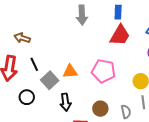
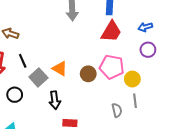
pink pentagon: (103, 71) -> (112, 67), moved
orange triangle: (70, 72) -> (60, 69), turned 35
brown circle: (100, 109) -> (88, 74), moved

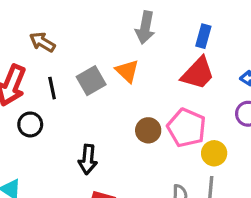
orange triangle: (60, 69) -> (127, 71), moved
gray square: (38, 77) -> (91, 81), moved
black circle: (15, 95) -> (30, 124), moved

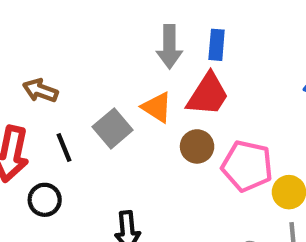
blue rectangle: (203, 36) -> (217, 45), moved
red trapezoid: (198, 73) -> (208, 95), moved
brown circle: (148, 130) -> (197, 146), moved

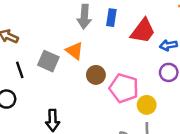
red trapezoid: (208, 95) -> (143, 31), moved
gray square: (113, 128) -> (48, 61), turned -30

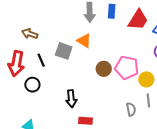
brown circle: (96, 75) -> (104, 69), moved

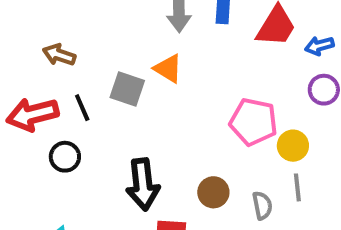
red arrow: (16, 63) -> (32, 114), turned 65
brown circle: (104, 69) -> (213, 192), moved
black arrow: (71, 99) -> (143, 184), size x1.4

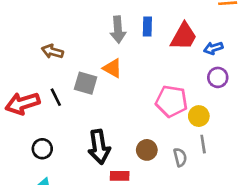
brown arrow: (59, 55) -> (52, 51), moved
black circle: (65, 157) -> (42, 149), moved

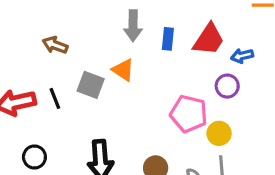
blue rectangle: (147, 27) -> (168, 39), moved
purple circle: (218, 77) -> (227, 86), moved

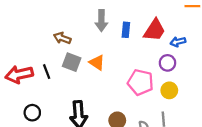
brown arrow: (55, 45) -> (62, 38), moved
orange triangle: (123, 70) -> (97, 63), moved
yellow circle: (219, 133) -> (169, 90), moved

